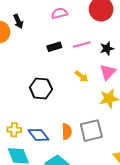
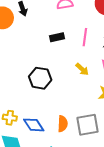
pink line: (82, 44) -> (85, 37), turned -72

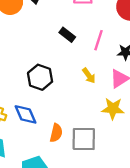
black rectangle: (57, 37) -> (67, 35), turned 40
blue diamond: (34, 125) -> (25, 114), moved

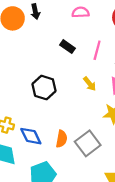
blue diamond: (25, 114) -> (31, 136), moved
gray square: (84, 139) -> (88, 143), turned -35

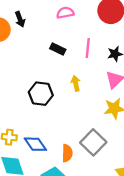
yellow arrow: (90, 84) -> (76, 83), moved, turned -144
orange semicircle: (62, 139) -> (67, 153), moved

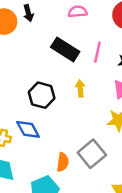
black rectangle: (58, 49) -> (65, 49), size x1.6
blue diamond: (35, 144) -> (28, 129), moved

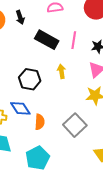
black arrow: (28, 13) -> (20, 17), moved
orange semicircle: (63, 162) -> (40, 122), moved

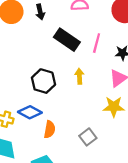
blue diamond: (20, 108) -> (30, 112), turned -35
gray square: (75, 125) -> (88, 137), size x0.7

